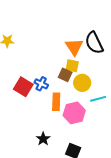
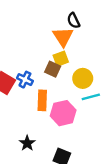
black semicircle: (94, 43) -> (73, 21), moved, size x0.6
yellow square: (72, 66) -> (61, 59), turned -32
yellow circle: (82, 83) -> (83, 78), moved

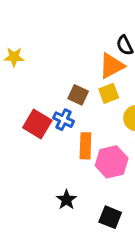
orange triangle: (63, 37) -> (112, 66), turned 35
brown square: (53, 69) -> (78, 95), moved

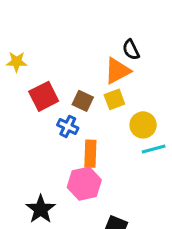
red square: (37, 124) -> (44, 96), moved, turned 32
pink hexagon: (112, 162) -> (84, 184), moved
black star: (66, 200) -> (41, 209), moved, size x1.4

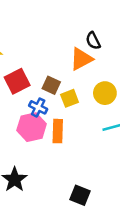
yellow square: (114, 99) -> (70, 98), moved
yellow circle: (143, 125) -> (105, 93), moved
pink hexagon: (84, 184) -> (32, 127), moved

